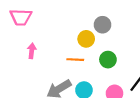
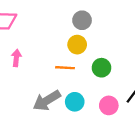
gray circle: (102, 25) -> (82, 20), moved

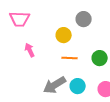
yellow circle: (77, 45) -> (64, 35), moved
pink arrow: (16, 58) -> (30, 50), turned -32

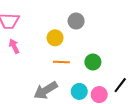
pink arrow: (30, 50) -> (14, 46), moved
cyan circle: (78, 86) -> (79, 91), moved

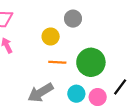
green circle: (93, 62) -> (91, 62), size x1.6

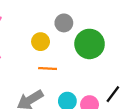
green circle: (91, 62) -> (90, 44), moved

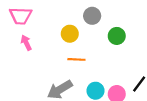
green circle: (90, 44) -> (117, 36), size x0.6

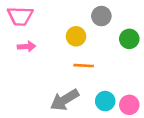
pink arrow: (26, 43) -> (27, 46), turned 112

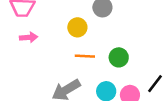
green circle: (129, 39) -> (119, 57), moved

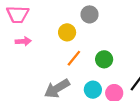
orange line: (85, 56) -> (74, 58), turned -54

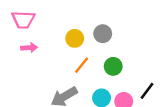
gray circle: (90, 14) -> (103, 34), moved

